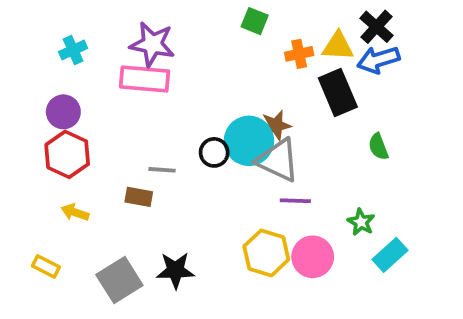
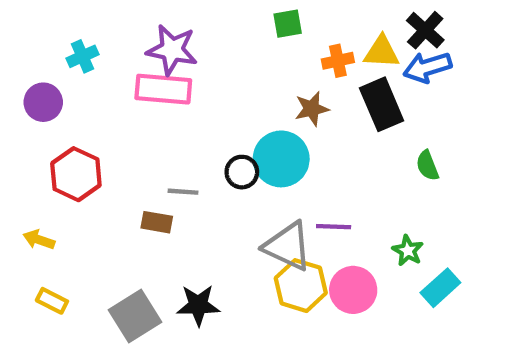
green square: (255, 21) -> (288, 24), turned -32
purple circle: (63, 112) -> (43, 102), moved
brown star: (276, 125) -> (312, 109), moved
gray triangle: (278, 160) -> (288, 246), moved
yellow arrow: (75, 212) -> (39, 240), moved

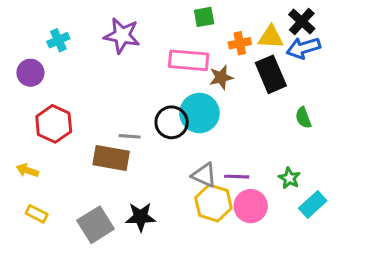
pink rectangle: (163, 89) -> (189, 60), moved
black circle: (242, 172) -> (172, 122), size x1.4
brown rectangle: (157, 222) -> (111, 158), size x1.6
purple line: (334, 227) -> (237, 177), moved
gray triangle: (288, 246) -> (204, 175), size x0.7

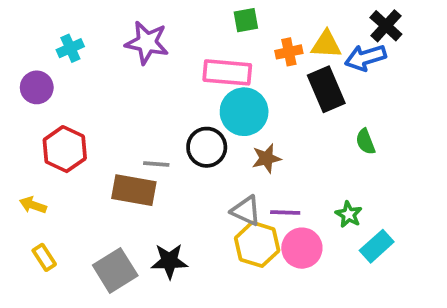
black cross: (302, 22) -> (386, 26), moved
brown star: (221, 77) -> (266, 158), moved
cyan circle: (199, 113) -> (244, 112), moved
yellow rectangle: (37, 214) -> (44, 257), turned 30

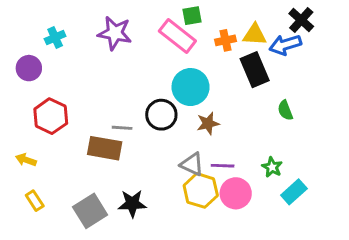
pink rectangle: (227, 72) -> (177, 36), moved, turned 33

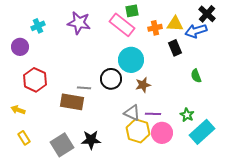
black rectangle: (255, 70) -> (175, 48), size x0.7
cyan rectangle: (294, 192) -> (202, 132), size x1.4

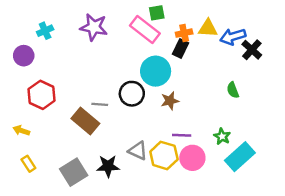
black cross: (207, 14) -> (252, 50), moved
black rectangle: (175, 48) -> (181, 49), moved, turned 49
brown rectangle: (72, 102) -> (85, 121), turned 30
gray triangle: (132, 113) -> (138, 151), moved

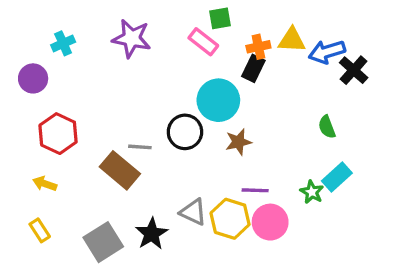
pink rectangle: (145, 30) -> (203, 42), size x0.7
yellow arrow: (21, 130) -> (45, 184), moved
cyan rectangle: (240, 157) -> (337, 177), moved, size x0.7
black star: (108, 166) -> (152, 234), turned -30

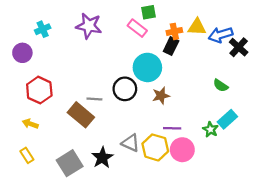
green semicircle: (327, 127) -> (221, 86), turned -35

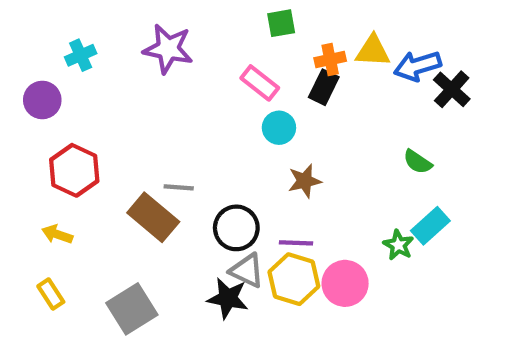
pink rectangle: (137, 28) -> (260, 83), moved
cyan circle: (147, 67) -> (279, 128), size x0.6
black circle: (125, 89) -> (236, 228), moved
purple line: (172, 128) -> (296, 243), moved
black star: (102, 158) -> (228, 298), moved, turned -30

